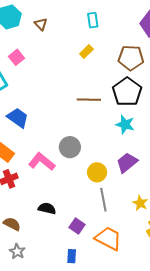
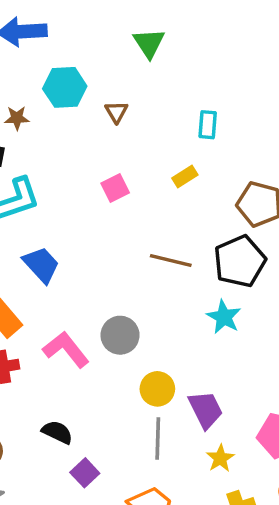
pink square: (17, 57) -> (115, 188), moved
purple trapezoid: (127, 163) -> (206, 410), moved, turned 90
purple square: (77, 226) -> (85, 473), moved

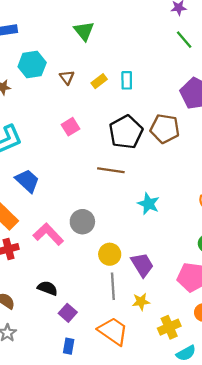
yellow rectangle: (185, 176) -> (99, 81), moved
black pentagon: (240, 261) -> (126, 132), moved
yellow star: (220, 458) -> (141, 302), moved, turned 30

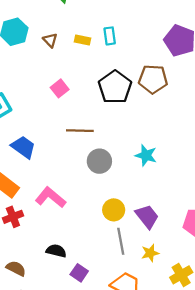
yellow rectangle: (99, 81) -> (82, 40), turned 56
brown line: (111, 170) -> (80, 131), moved
gray circle: (82, 222) -> (99, 161), moved

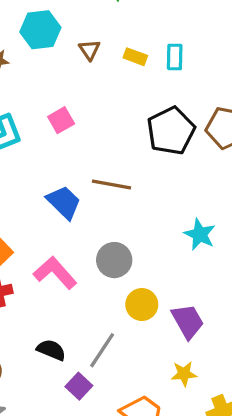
pink square: (60, 88) -> (61, 120), moved
blue trapezoid: (23, 147) -> (64, 202), moved
gray circle: (99, 161) -> (114, 260), moved
gray line: (121, 241) -> (102, 350), moved, turned 35

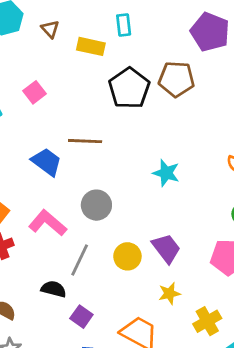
yellow rectangle: (135, 57) -> (91, 46), moved, size x1.4
yellow circle: (142, 305) -> (127, 256), moved
gray line: (102, 350) -> (80, 260), moved

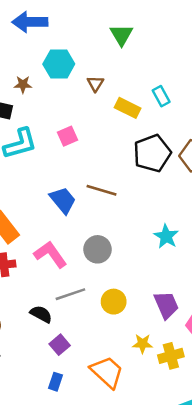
cyan rectangle: (124, 25) -> (161, 96), turned -36
purple trapezoid: (166, 248) -> (166, 305), moved
gray line: (80, 260) -> (70, 294), turned 32
yellow cross: (207, 321) -> (171, 356), moved

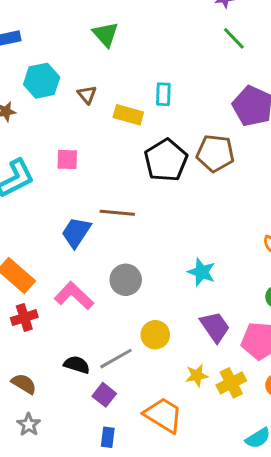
cyan rectangle: (161, 96) -> (163, 94), turned 42
pink square: (68, 136) -> (67, 160), turned 36
blue trapezoid: (63, 200) -> (76, 232), turned -96
cyan star: (166, 236) -> (202, 272), moved
gray line: (70, 294) -> (116, 359), moved

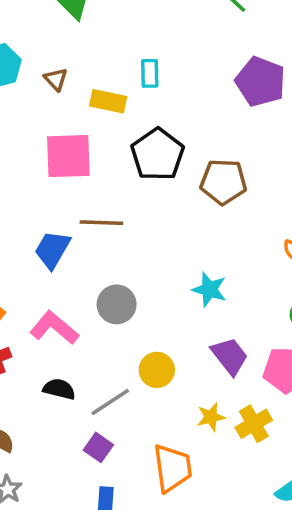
brown pentagon: (215, 153) -> (223, 182), moved
pink square: (67, 160) -> (68, 156), moved, size x1.8
black semicircle: (77, 365) -> (59, 389), moved
orange trapezoid: (163, 415) -> (172, 468), turned 54

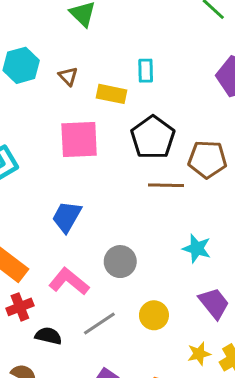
brown line: (101, 223) -> (166, 185), moved
black semicircle: (59, 389) -> (48, 336), moved
gray line: (110, 402) -> (99, 324), moved

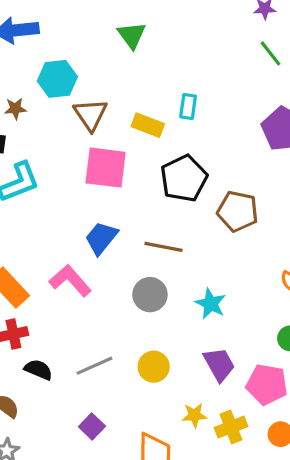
brown triangle: (68, 76) -> (90, 115), moved, size x1.6
brown line: (166, 185) -> (164, 247), moved
blue trapezoid: (67, 217) -> (101, 238), moved
gray circle: (120, 262) -> (150, 295), moved
pink L-shape: (69, 281) -> (70, 281), moved

